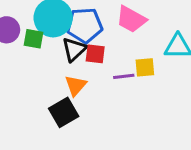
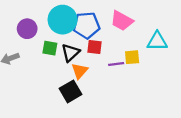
green square: (34, 39) -> (50, 48), moved
black triangle: (74, 49) -> (70, 53), moved

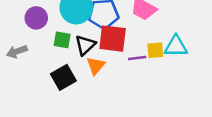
cyan triangle: (157, 41) -> (176, 46), moved
red square: (94, 47) -> (113, 39), size x1.6
black square: (70, 91) -> (63, 77), moved

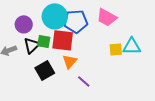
red square: (113, 39) -> (63, 40), moved
black triangle: (85, 45) -> (32, 45), moved
purple line: (137, 58) -> (84, 81), moved, turned 48

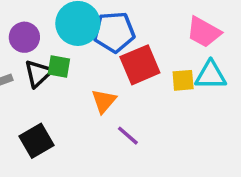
pink trapezoid: (107, 17) -> (204, 32), moved
red square: (63, 40) -> (140, 65), moved, turned -30
black square: (45, 70) -> (36, 141), moved

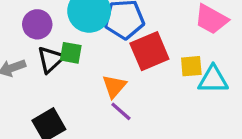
cyan triangle: (211, 75) -> (213, 80), moved
purple line: (128, 136) -> (121, 111), moved

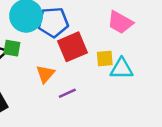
purple line: (121, 111) -> (67, 93), moved, turned -66

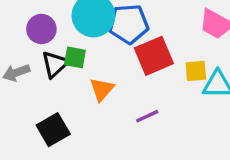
orange triangle: (45, 74) -> (102, 89), moved

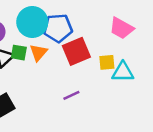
orange triangle: (102, 89) -> (38, 53), moved

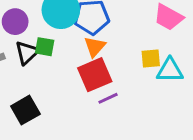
red square: (76, 51) -> (95, 75), moved
orange triangle: (38, 53) -> (95, 47), moved

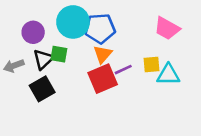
purple line: (108, 98) -> (123, 70), moved
black square: (25, 110) -> (42, 89), moved

